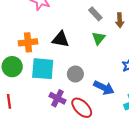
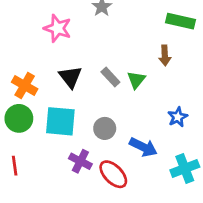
gray rectangle: (95, 14) -> (110, 77), moved
black triangle: (61, 39) -> (70, 77), moved, turned 42
orange cross: (28, 42) -> (25, 86), moved, turned 36

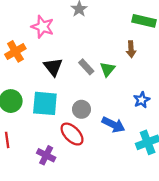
orange cross: (25, 86) -> (15, 51), moved, turned 30
purple cross: (80, 161) -> (46, 155), moved
red ellipse: (113, 174) -> (72, 134), moved

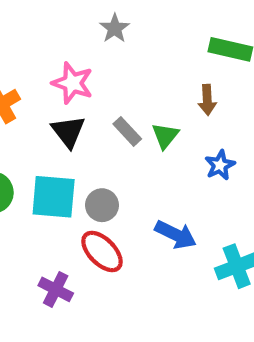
pink star: (43, 27) -> (73, 83), moved
blue star: (142, 100) -> (220, 165), moved
gray circle: (81, 109) -> (102, 205), moved

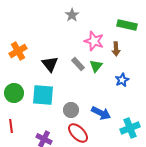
pink star: (73, 83) -> (94, 41), moved
gray circle: (102, 205) -> (71, 110), moved
red ellipse: (102, 251) -> (78, 133), moved

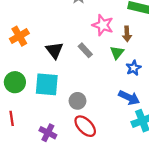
green triangle: (96, 66) -> (117, 53), moved
blue arrow: (101, 113) -> (129, 98), moved

